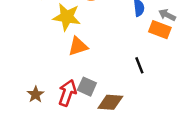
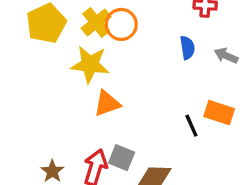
orange rectangle: (160, 30) -> (219, 113), moved

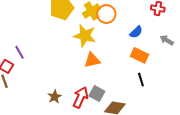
blue semicircle: (187, 48) -> (136, 32), moved, turned 48
orange rectangle: (219, 113) -> (140, 55), moved

